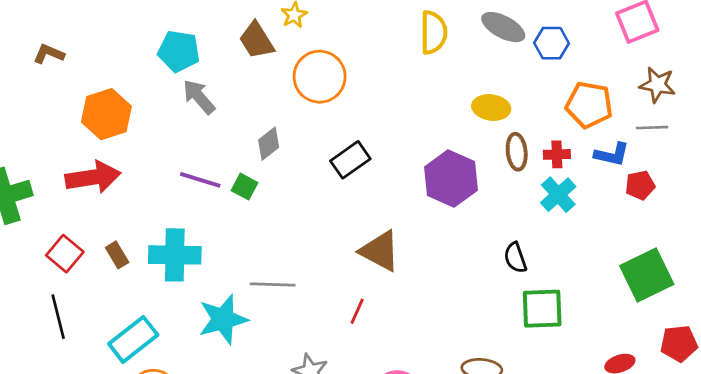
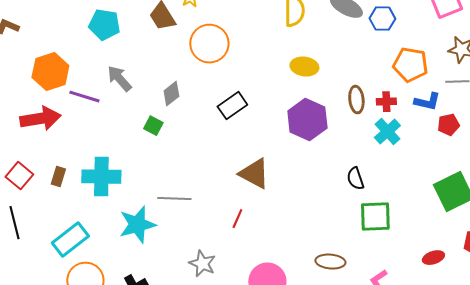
gray arrow: (199, 97) -> (119, 79), moved
yellow ellipse: (491, 107) -> (304, 67), moved
purple line: (200, 180) -> (84, 97), moved
brown rectangle: (117, 255) -> (58, 177), turned 48

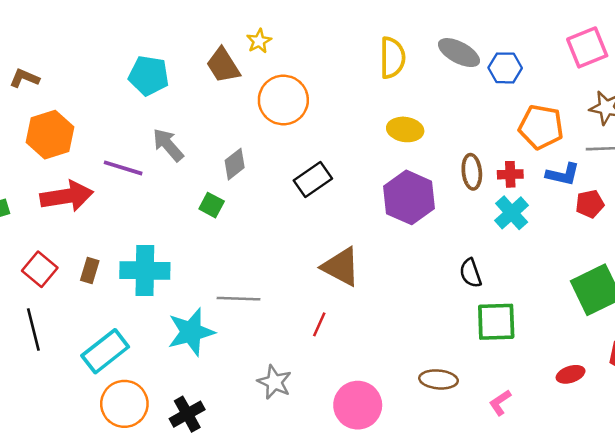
orange hexagon: (50, 72) -> (50, 135), moved

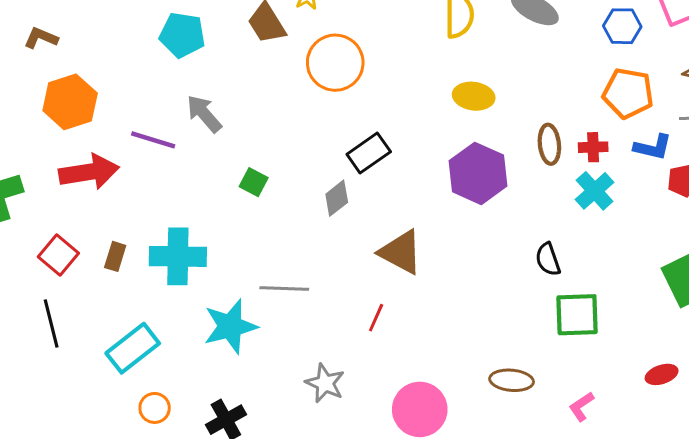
blue hexagon: (505, 68) -> (622, 26), moved
gray diamond: (235, 164) -> (337, 198), moved
orange circle: (124, 404) -> (155, 408), size x0.6

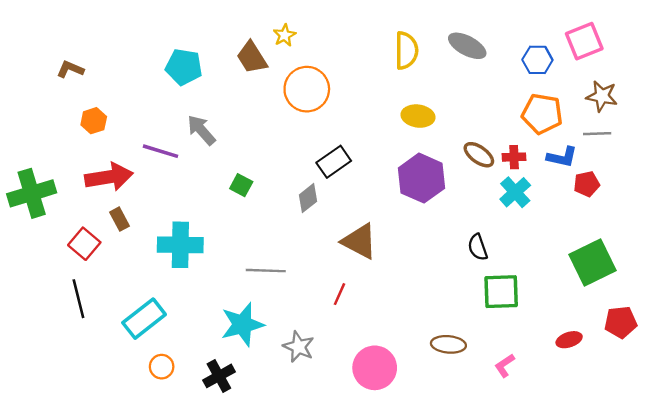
orange hexagon: (70, 102) -> (94, 121), size x0.6
brown ellipse: (549, 144) -> (479, 155), turned -48
brown rectangle: (115, 256) -> (119, 219), moved, turned -45
cyan star: (230, 326) -> (242, 324), moved

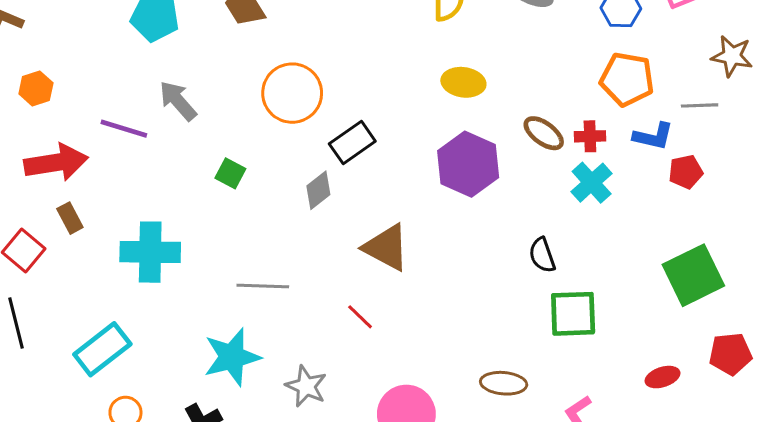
orange circle: (307, 89) -> (292, 93), moved
brown star: (602, 96) -> (732, 56), moved
red line: (340, 294) -> (360, 317), turned -70

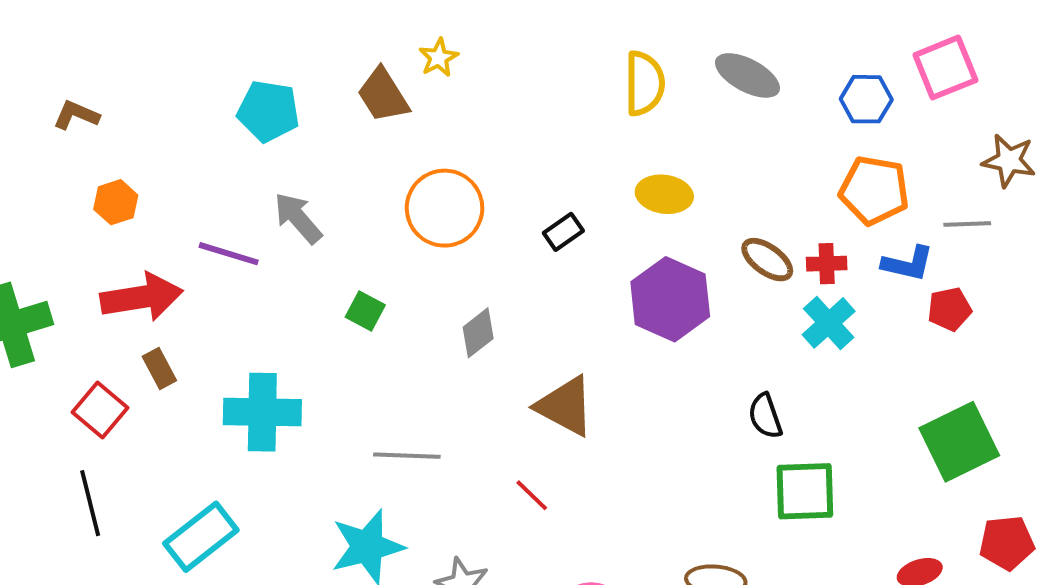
black rectangle: (352, 142) -> (563, 232), moved, size x0.7

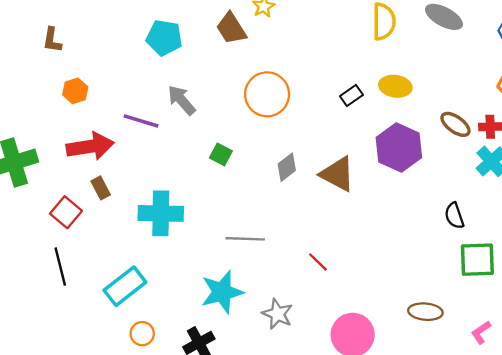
brown L-shape: (76, 115) -> (52, 40), turned -104
black rectangle: (563, 232) -> (351, 95), moved
brown triangle: (565, 406) -> (338, 174), moved

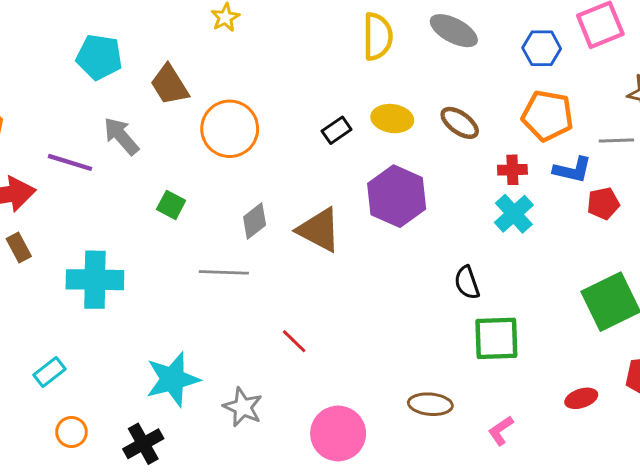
brown trapezoid: (231, 28) -> (170, 85), moved
brown ellipse: (455, 124) -> (460, 123), moved
gray line: (245, 239) -> (224, 272), moved
cyan rectangle: (125, 286) -> (49, 372), size x0.6

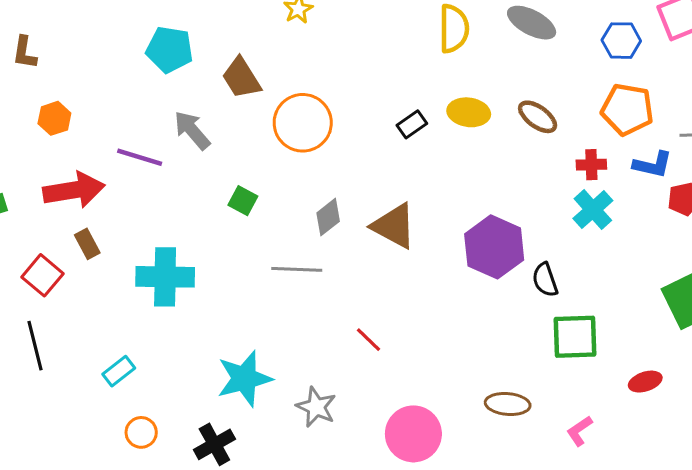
purple hexagon: (397, 196) -> (494, 247), moved
red ellipse: (581, 398) -> (645, 382), moved

